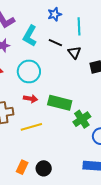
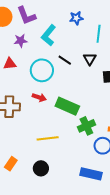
black line: (55, 43) -> (65, 60), moved
yellow line: (31, 127) -> (48, 138), moved
orange rectangle: (22, 167) -> (11, 164), moved

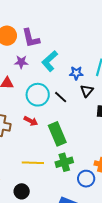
blue star: (76, 18) -> (76, 73), moved
black line: (65, 60) -> (61, 97), moved
green rectangle: (67, 106) -> (57, 134), turned 35
green cross: (86, 126) -> (64, 162), moved

